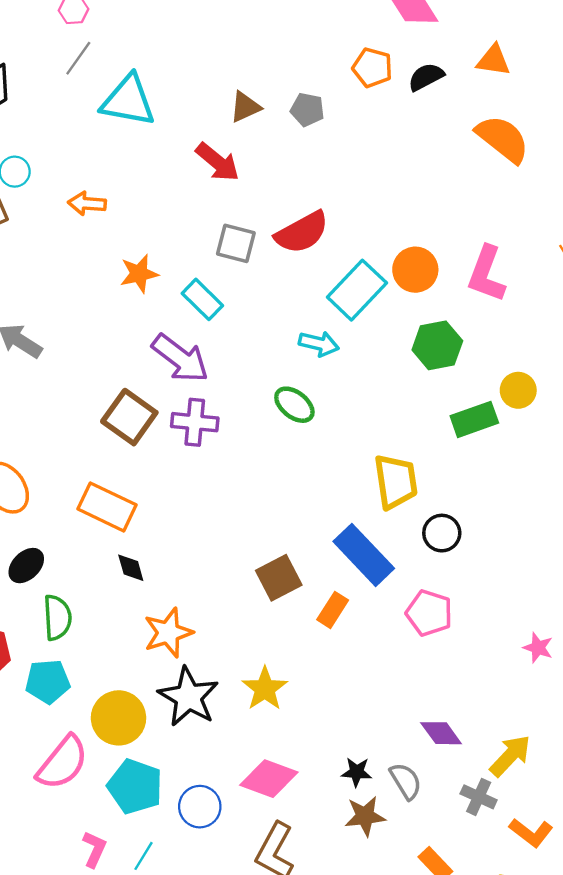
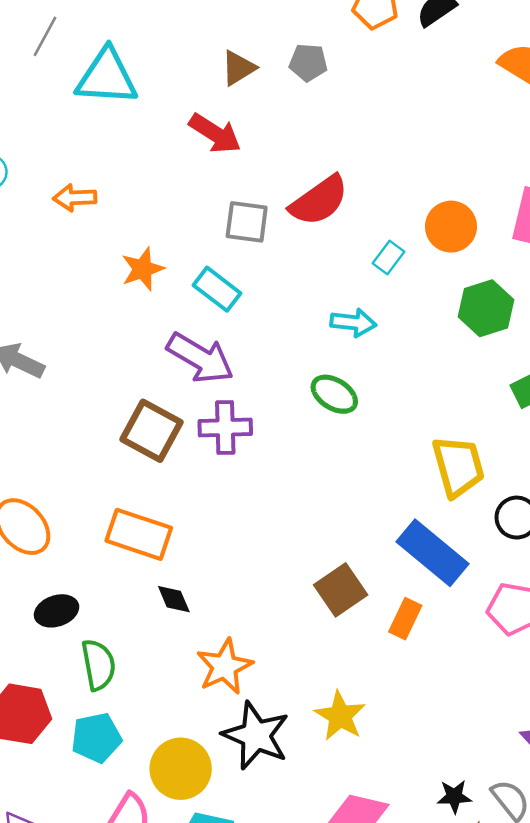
cyan rectangle: (357, 290) -> (388, 257), size x0.5
black ellipse: (26, 566) -> (57, 611), turned 33

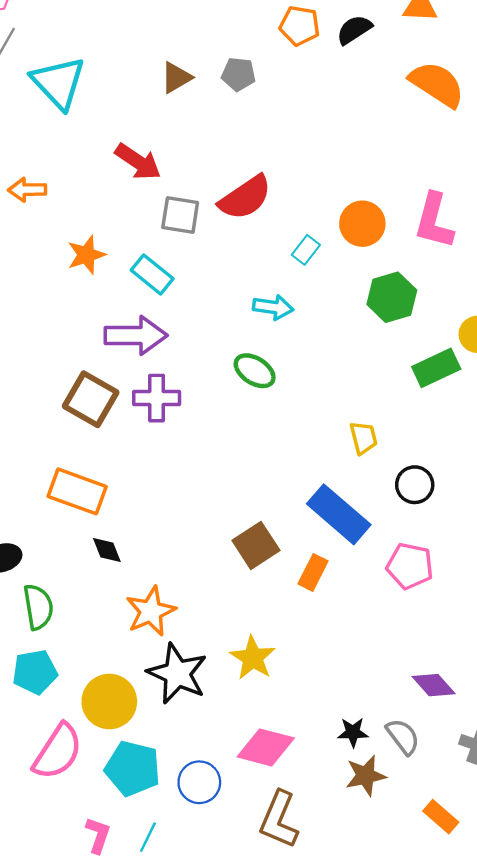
cyan triangle: (107, 77) -> (58, 83), turned 42
red arrow: (215, 133) -> (138, 162), moved
purple arrow: (200, 358) -> (136, 335), turned -32
yellow trapezoid: (458, 466) -> (364, 438), size x0.6

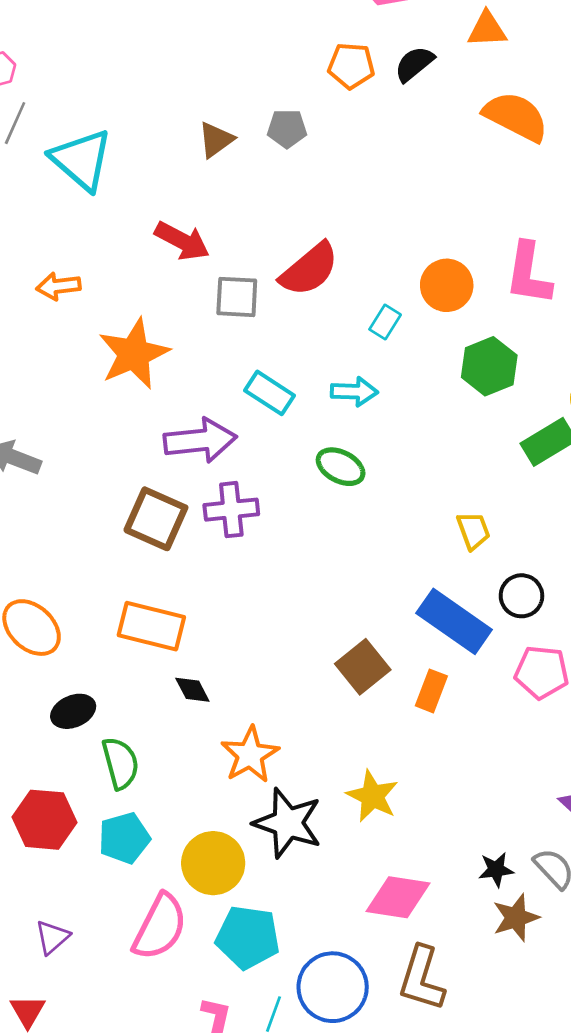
orange star: (86, 255) -> (134, 354), size x1.6
cyan rectangle: (152, 274) -> (270, 393), moved
black circle: (415, 485) -> (521, 596), moved
blue circle: (199, 782) -> (333, 987), moved, size x1.4

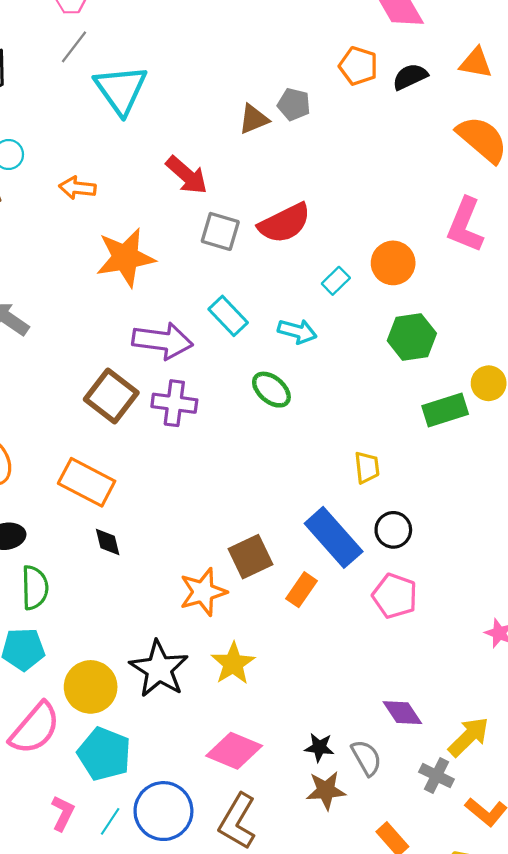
brown triangle: (216, 140) -> (254, 119), moved
pink L-shape: (528, 274) -> (465, 225), moved
orange star: (250, 755) -> (203, 592), moved

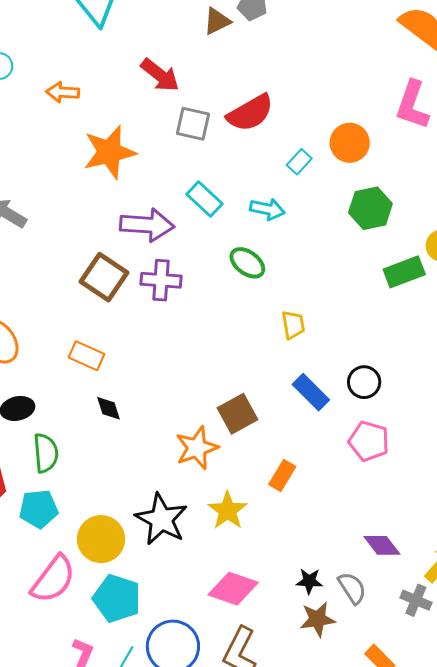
yellow trapezoid: (367, 467) -> (293, 325), moved
orange rectangle: (87, 482) -> (87, 356), size x0.7
blue rectangle: (334, 537) -> (311, 392), size x0.7
orange rectangle: (301, 590) -> (282, 476), moved

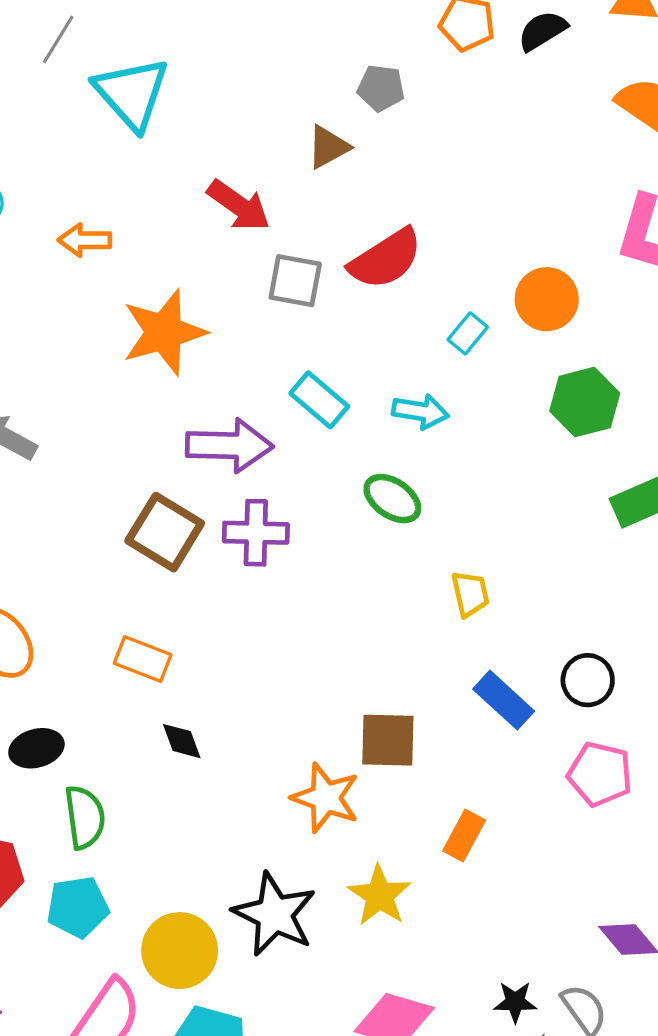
brown triangle: (217, 21) -> (328, 147), moved
brown square: (237, 414) -> (388, 740), turned 33
orange star: (197, 448) -> (326, 798), turned -30

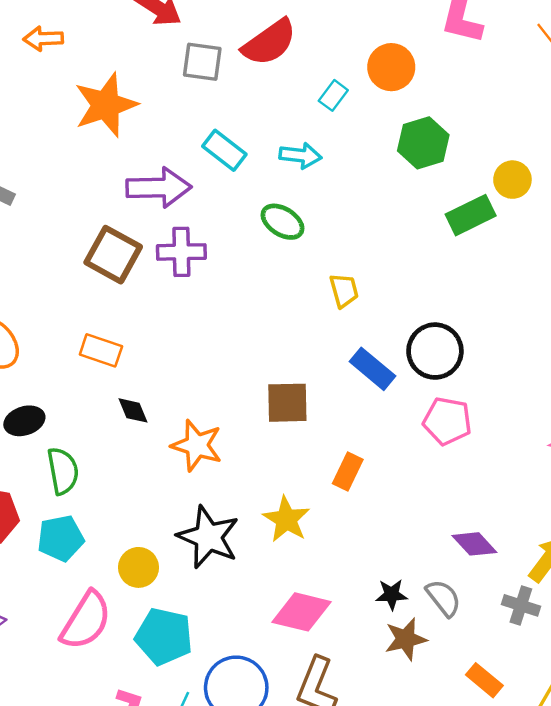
black circle: (588, 680) -> (435, 351), size x1.4
orange star: (326, 798) -> (197, 445), moved
yellow circle: (180, 951) -> (138, 567), size x0.7

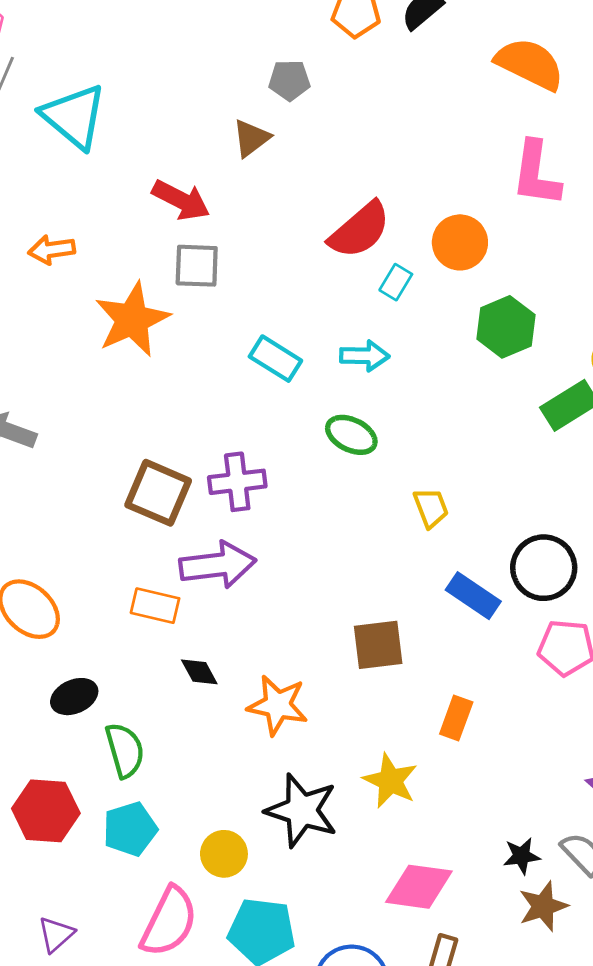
red semicircle: (269, 42) -> (360, 230), moved
gray square: (202, 62) -> (197, 266), moved
purple arrow: (159, 188) -> (218, 565), moved

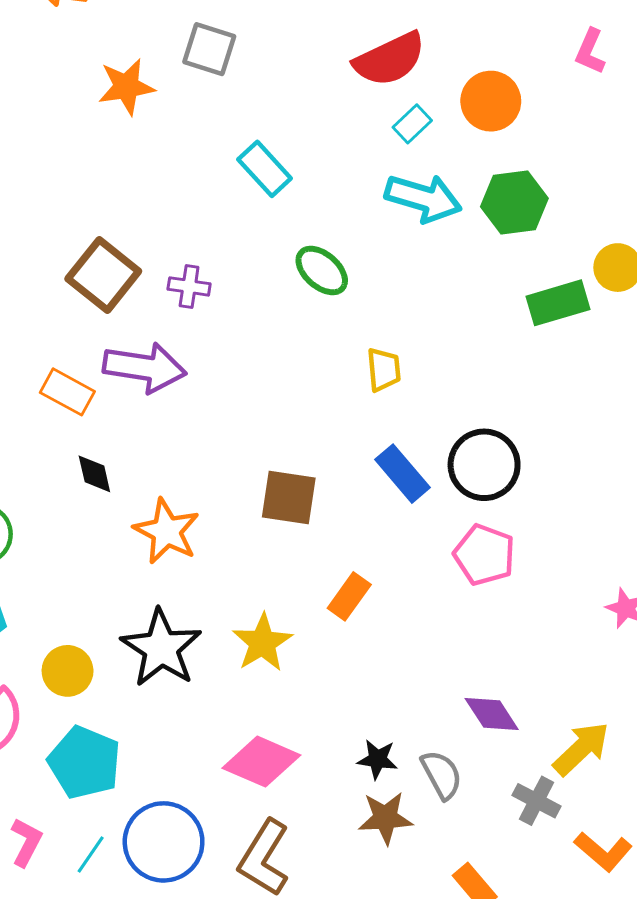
pink L-shape: (536, 174) -> (590, 51), size x0.6
orange star: (132, 320) -> (126, 87), size x0.7
cyan arrow: (365, 356) -> (423, 198), moved, size x1.4
purple cross: (237, 482) -> (189, 286), size x0.7

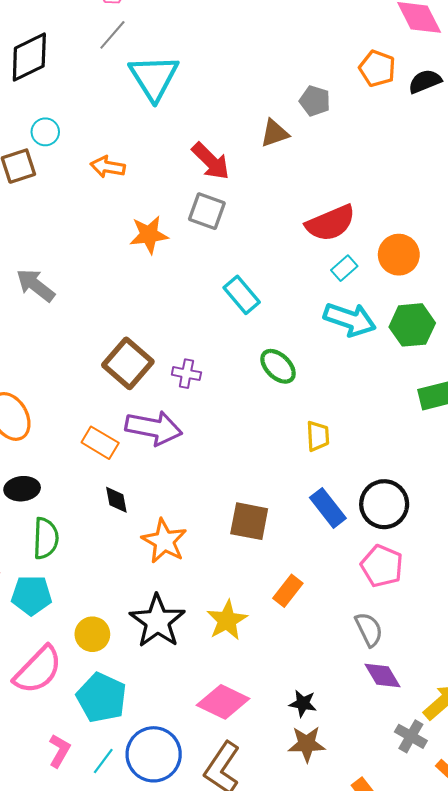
gray semicircle: (442, 775) -> (369, 629), moved

